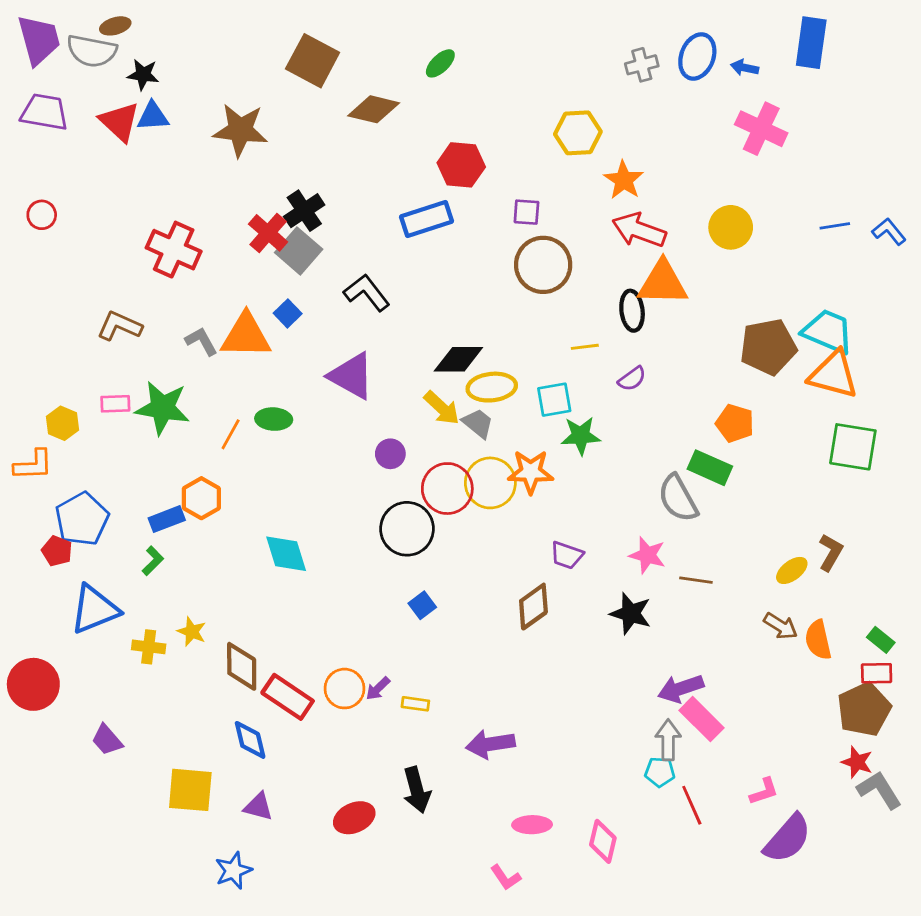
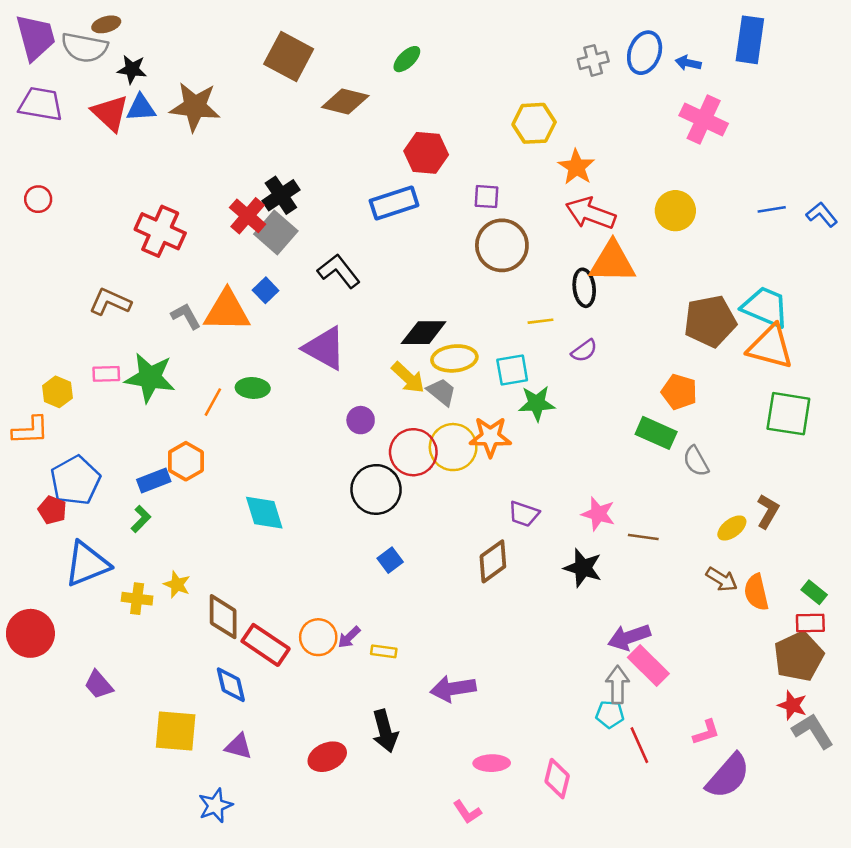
brown star: (240, 130) -> (195, 107), moved
gray semicircle: (678, 498) -> (696, 461), moved, size x0.7

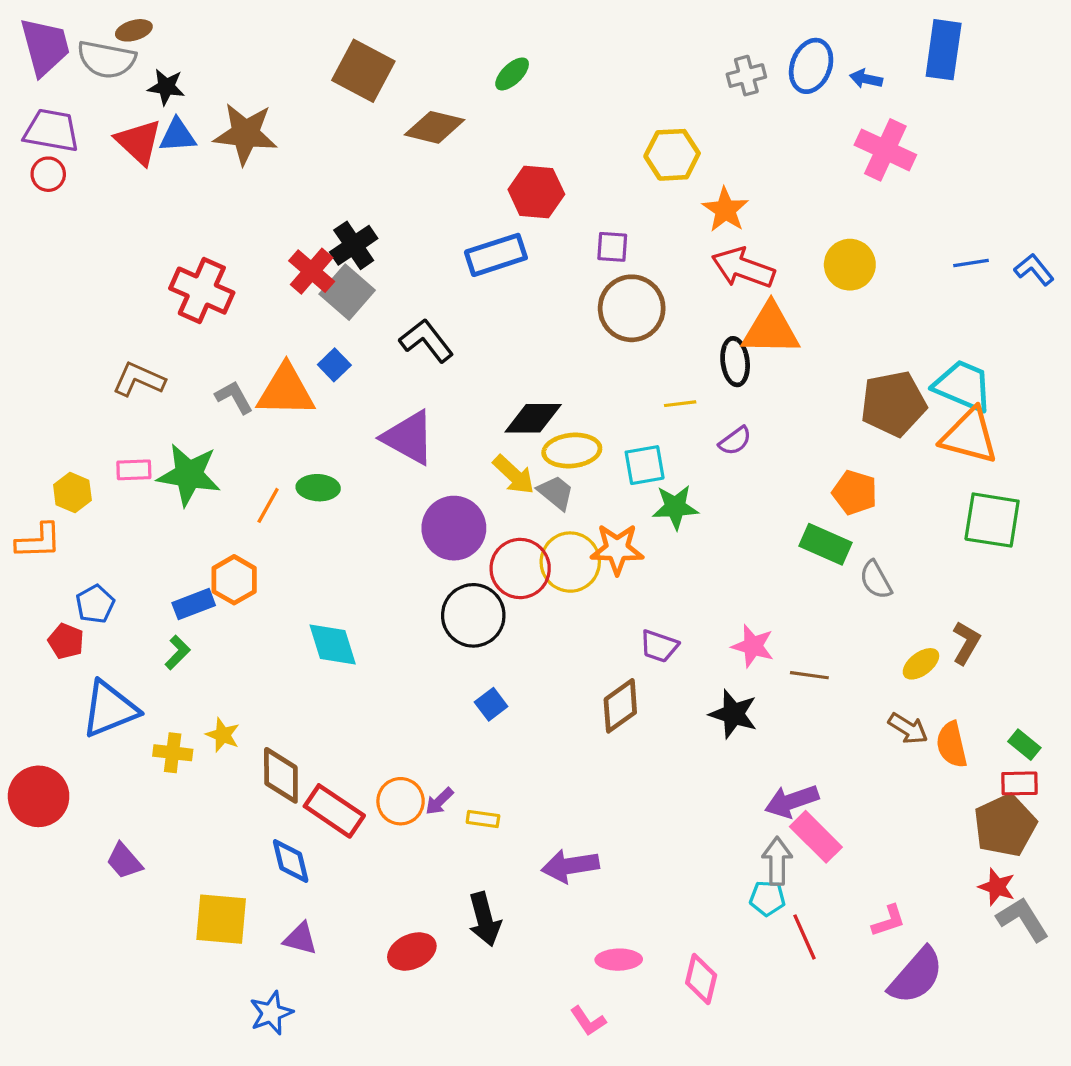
red circle: (38, 199) -> (48, 174), moved
purple circle: (361, 420) -> (454, 528), size x1.8
blue pentagon: (75, 480) -> (95, 604), size x0.6

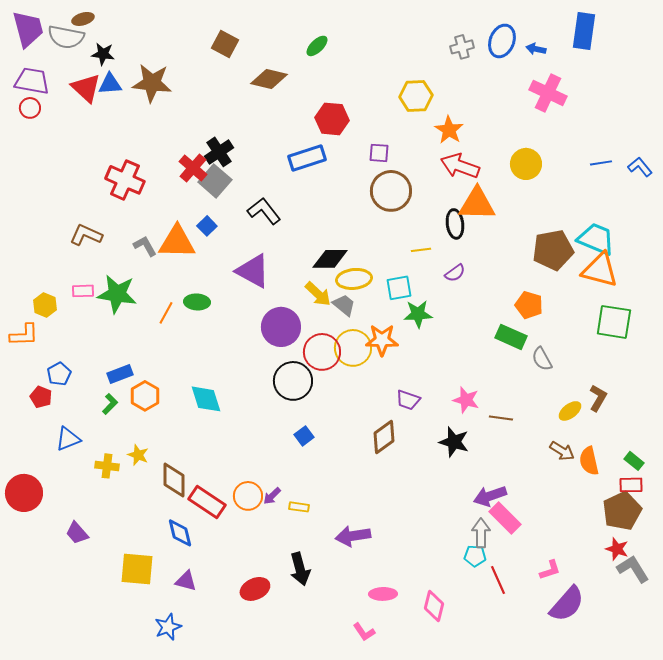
brown square: (363, 71) -> (225, 44), size x0.7
orange hexagon: (234, 580) -> (145, 396), moved
blue triangle: (110, 709) -> (68, 439), size x0.7

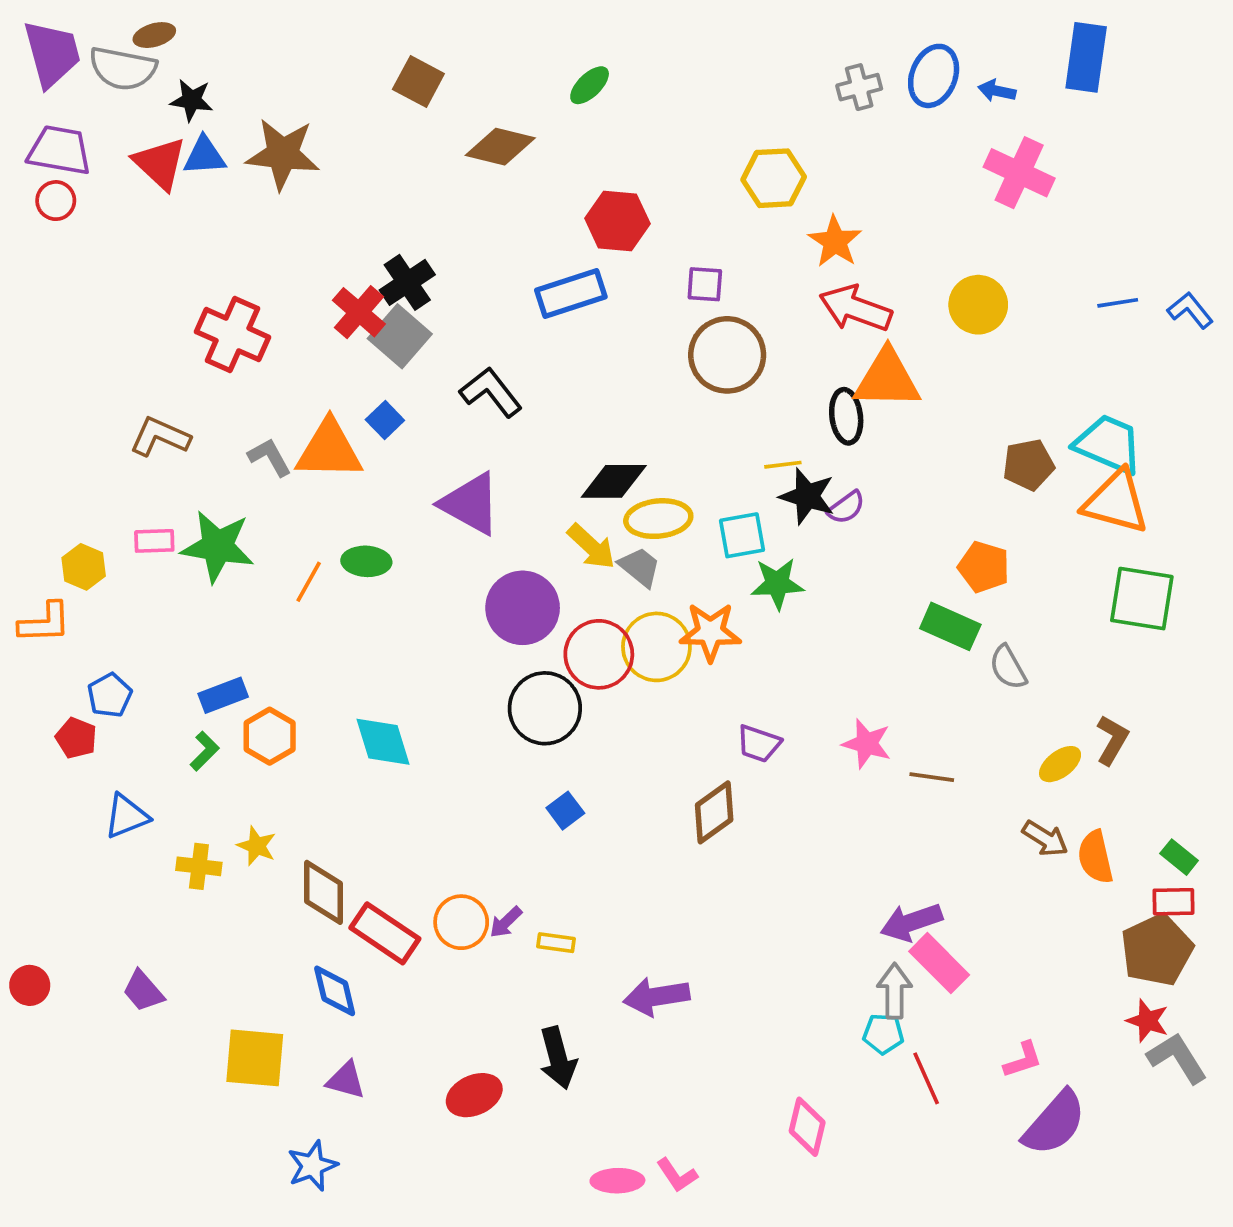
brown pentagon: (553, 250) -> (1028, 465), size x0.7
black star: (454, 442) -> (807, 496), moved
red circle: (24, 493) -> (30, 985), moved, size x0.6
pink ellipse: (383, 594) -> (617, 1181), moved

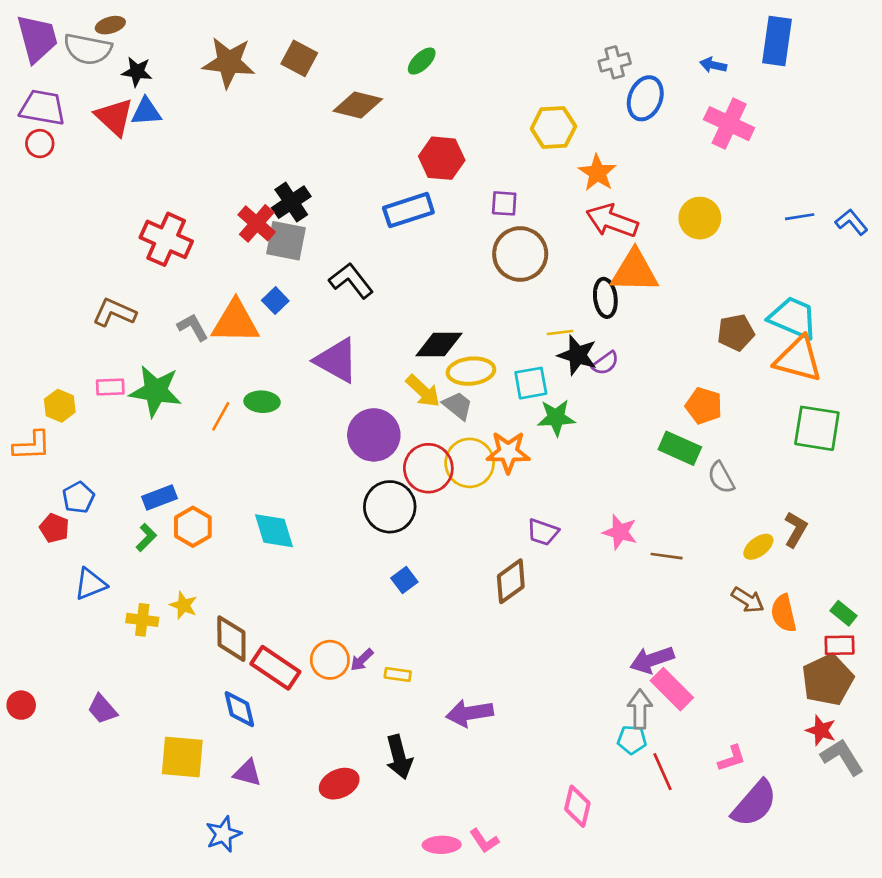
blue ellipse: (934, 76) -> (645, 98), moved
brown star: (283, 154) -> (229, 62), moved
gray square: (400, 336) -> (286, 241), turned -30

